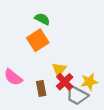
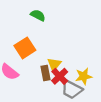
orange square: (38, 40) -> (25, 48), moved
brown rectangle: (41, 88) -> (46, 73), moved

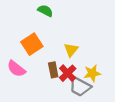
yellow triangle: (54, 64) -> (71, 50), moved

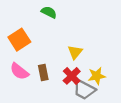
orange square: (32, 44) -> (19, 40), moved
brown rectangle: (53, 70) -> (43, 73), moved

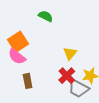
pink semicircle: (19, 71) -> (17, 57), moved
brown rectangle: (43, 73) -> (28, 81), moved

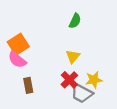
green semicircle: (46, 16) -> (75, 21), moved, turned 88

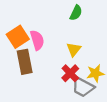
pink semicircle: (17, 60) -> (37, 40), moved, turned -144
brown rectangle: (28, 85) -> (25, 62), moved, size x1.5

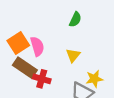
brown rectangle: (25, 62) -> (25, 68), turned -45
red cross: (70, 73) -> (42, 79), moved, turned -30

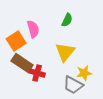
pink semicircle: (37, 46) -> (33, 29), moved
yellow triangle: (73, 55) -> (65, 52), size x1.5

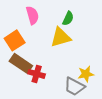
pink semicircle: (33, 29) -> (32, 15), moved
yellow triangle: (65, 52) -> (61, 37), moved, turned 35

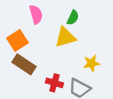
red cross: (37, 74) -> (54, 83), moved
yellow star: (86, 74) -> (91, 63), moved

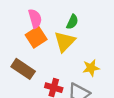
yellow triangle: (65, 37) -> (65, 42), turned -30
orange square: (17, 40) -> (36, 37), moved

